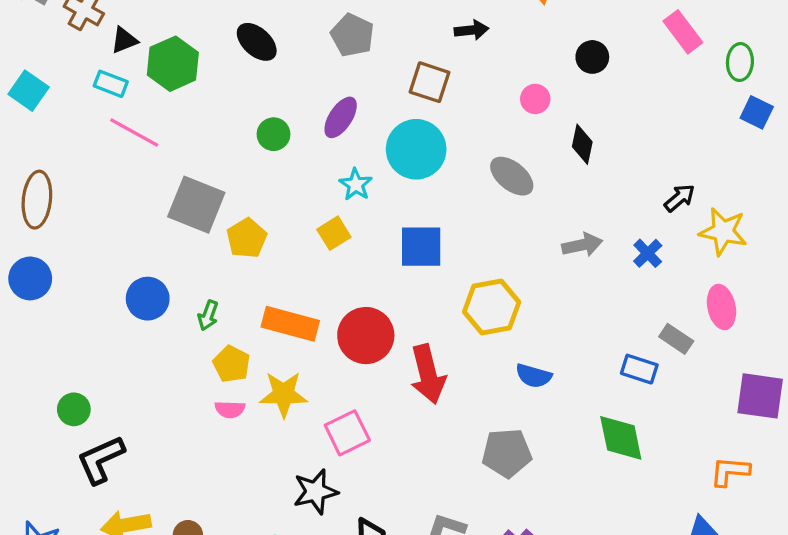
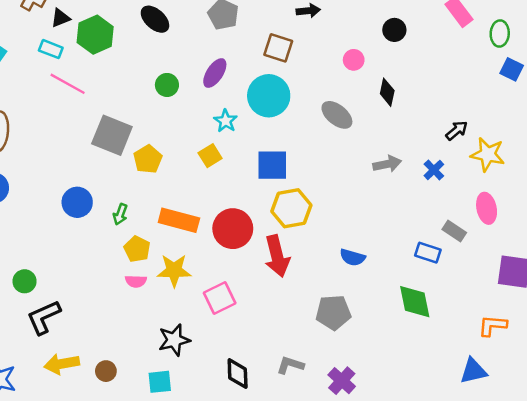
yellow hexagon: (492, 307) -> (291, 208), moved
black star: (315, 492) -> (174, 340), moved

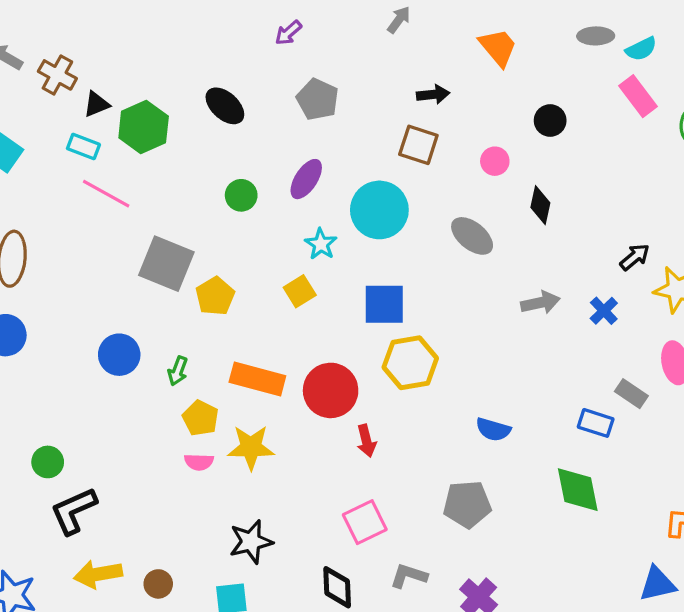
brown square: (278, 48) -> (418, 145), moved
red arrow: (277, 256) -> (366, 441), moved, size x0.6
pink square: (220, 298) -> (365, 522), moved

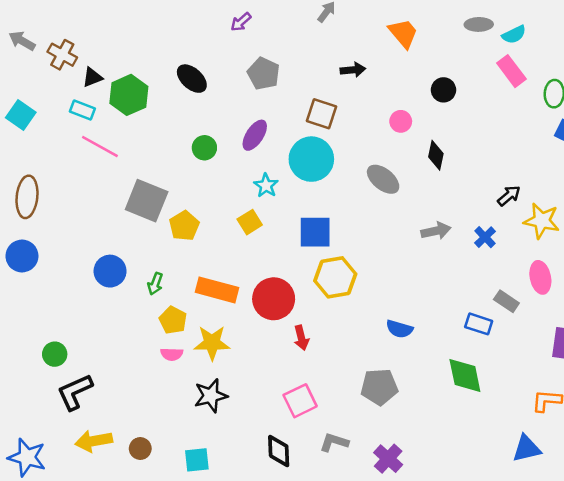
brown square: (418, 145) -> (321, 114), moved
black star: (251, 542) -> (211, 396), moved

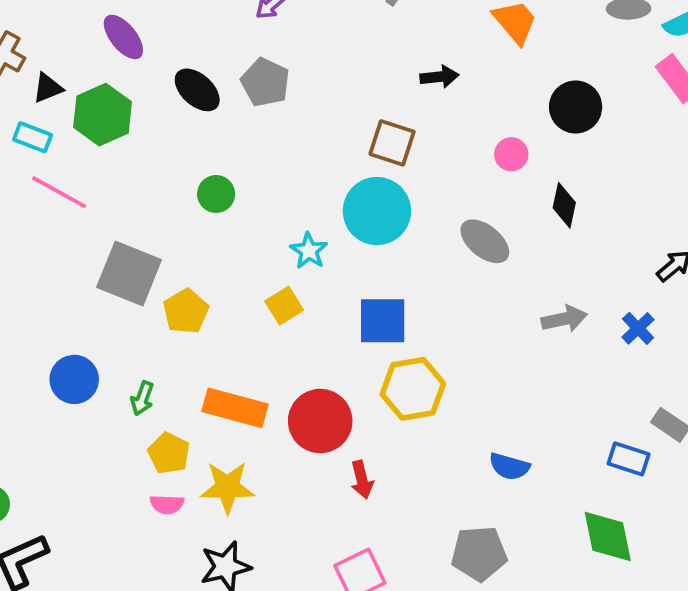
gray pentagon: (264, 74) -> (265, 82), moved
black circle: (443, 90) -> (576, 107), size x1.4
purple ellipse: (255, 135) -> (123, 37), moved, turned -72

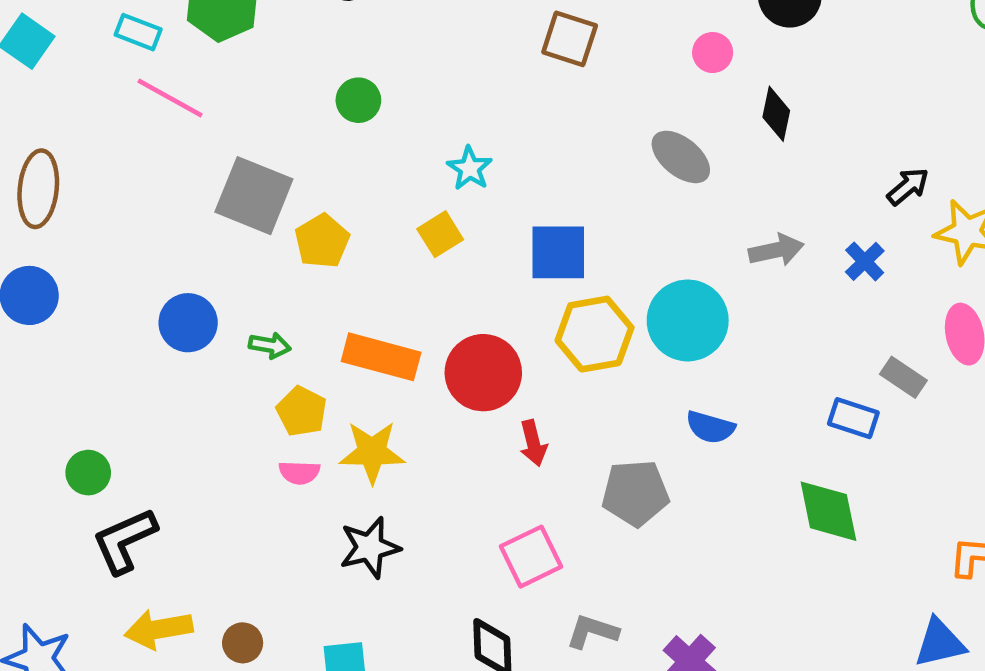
cyan circle: (377, 211) -> (688, 320), moved
green arrow: (142, 398) -> (270, 345), turned -100
gray pentagon: (479, 553) -> (635, 493), moved

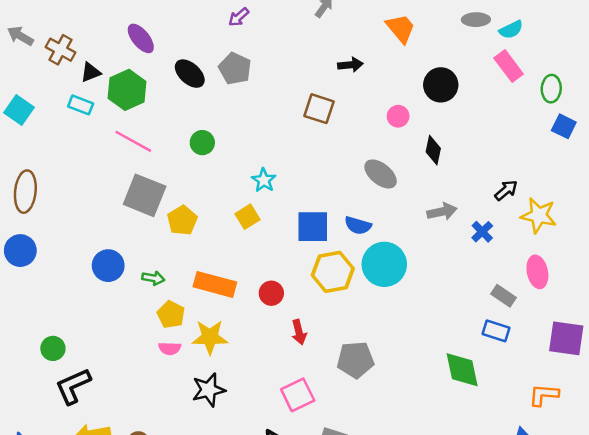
pink line: (170, 98) -> (133, 141), moved
gray arrow: (776, 250) -> (442, 212), moved
red circle: (483, 373) -> (271, 293), size x0.6
blue rectangle: (853, 418) -> (496, 331), moved
blue semicircle: (710, 427) -> (358, 225), moved

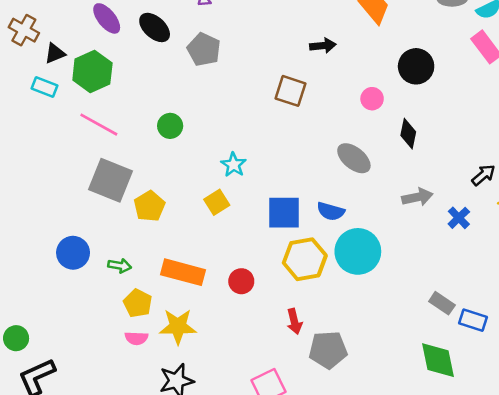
black ellipse: (190, 74) -> (155, 27), moved
gray rectangle: (504, 296) -> (442, 303), moved
red arrow: (299, 332) -> (294, 321), moved

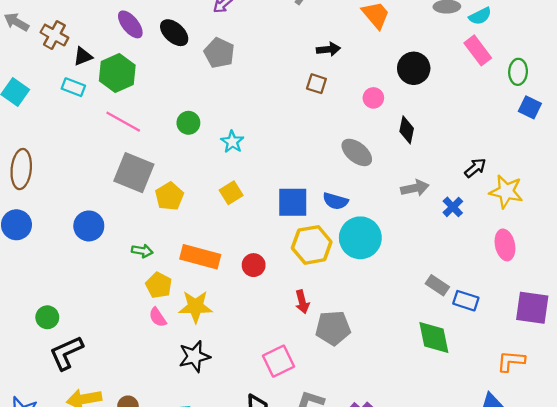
brown square: (290, 91) -> (316, 84), moved, size x0.7
cyan star: (234, 165) -> (232, 142), moved
blue circle: (73, 253) -> (89, 226), moved
pink semicircle: (136, 338) -> (158, 317), turned 54

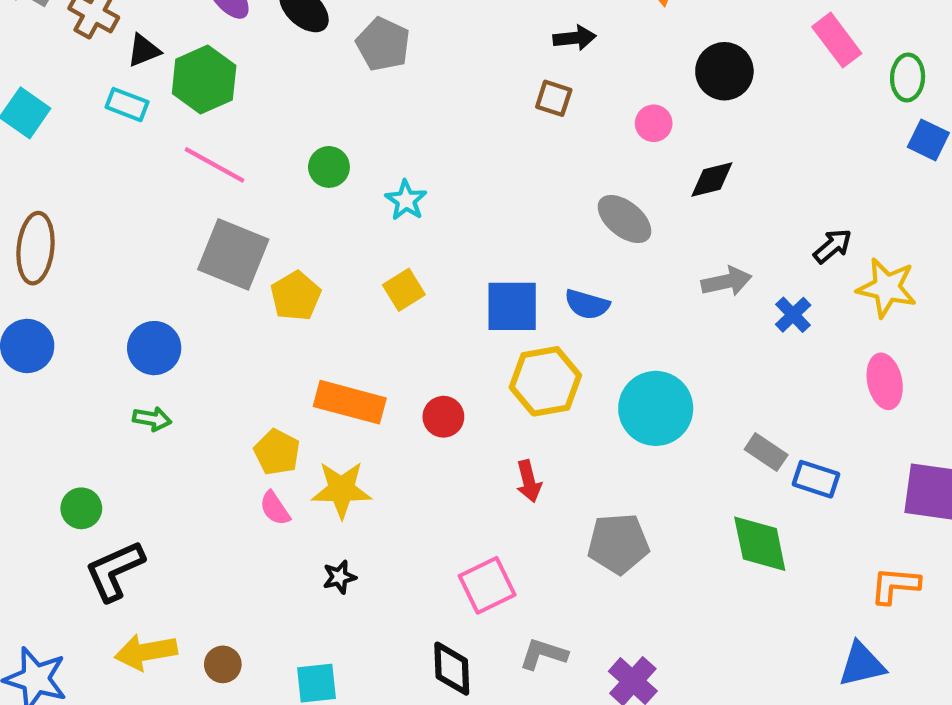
black diamond: (407, 130) -> (712, 179), turned 64
cyan circle: (360, 238) -> (656, 408), moved
green arrow: (142, 251) -> (152, 419), moved
gray pentagon: (333, 328) -> (618, 544), moved
black star: (194, 356) -> (339, 577), size x0.6

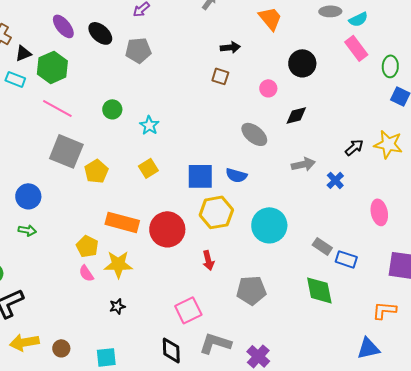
gray pentagon: (383, 44) -> (138, 50), turned -30
yellow star: (887, 288) -> (388, 144), moved
red circle: (443, 417) -> (167, 229), size x1.8
gray L-shape: (543, 654) -> (215, 343), size x1.4

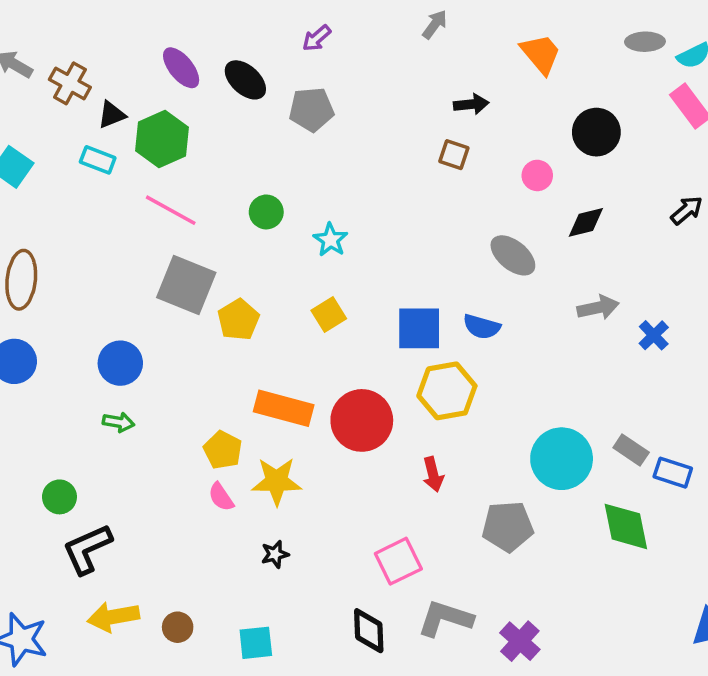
black arrow: (354, 147) -> (687, 210), moved
cyan circle: (269, 225) -> (562, 459), moved

